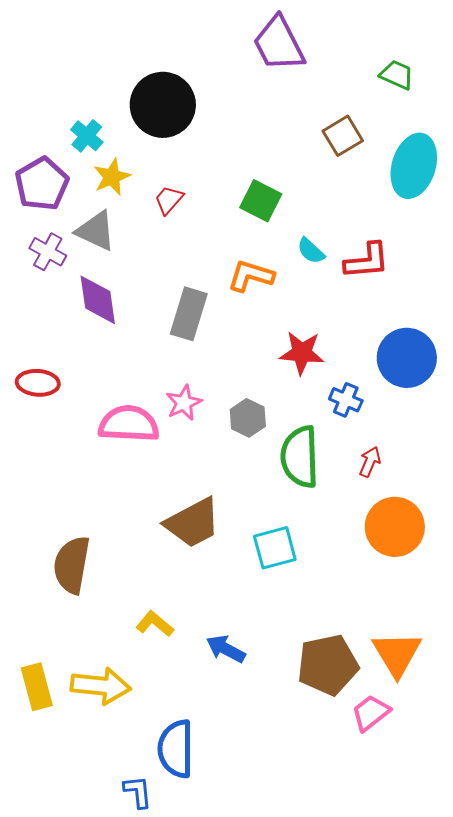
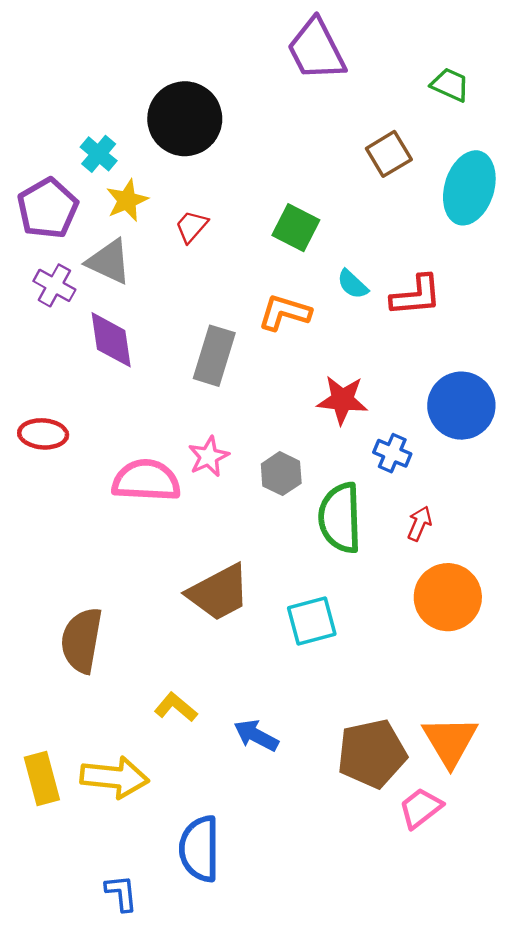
blue L-shape: (138, 792) -> (121, 893), moved

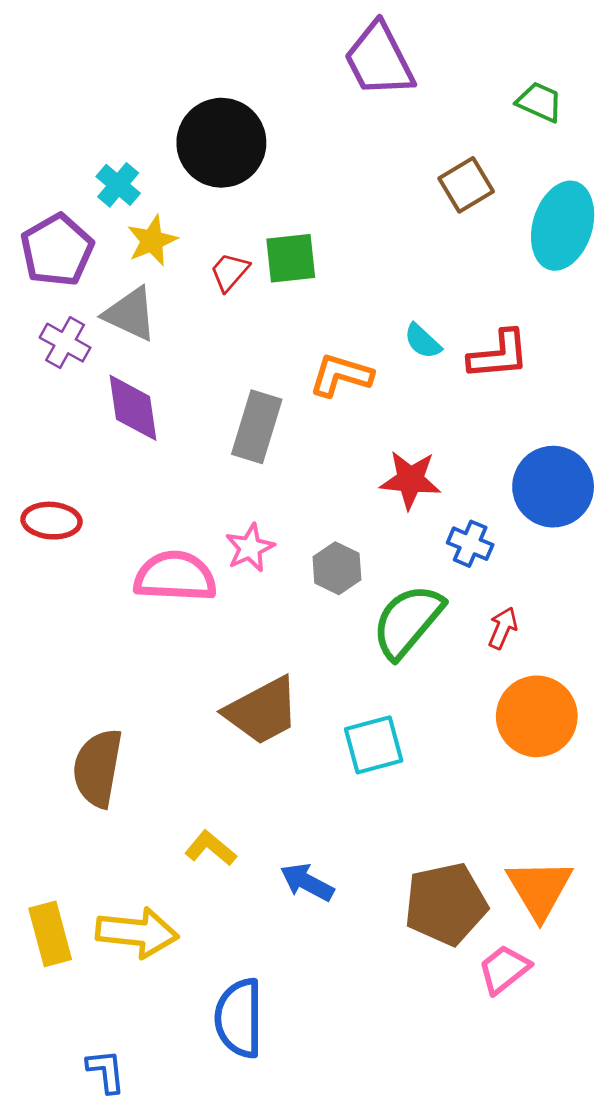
green square: (296, 228) -> (291, 258), moved, turned -33
green semicircle: (340, 518) -> (408, 621), turned 42
blue L-shape: (121, 893) -> (106, 1071), moved

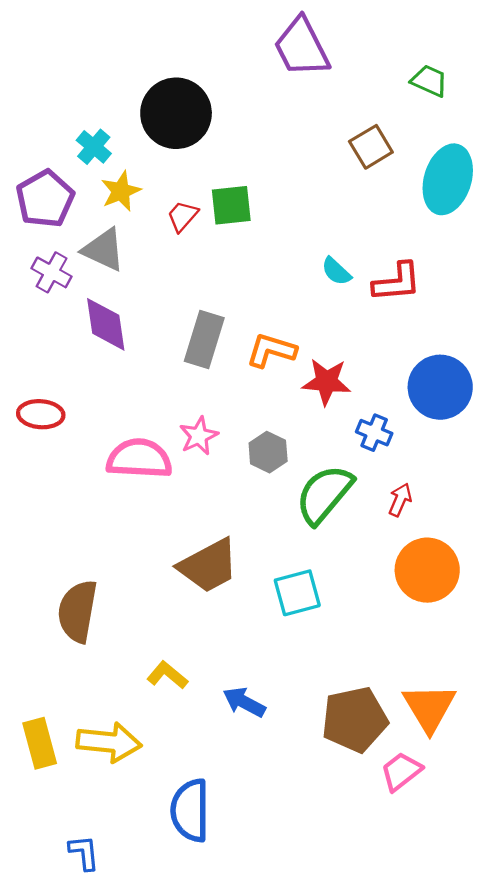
orange L-shape: (341, 375) -> (271, 350), moved

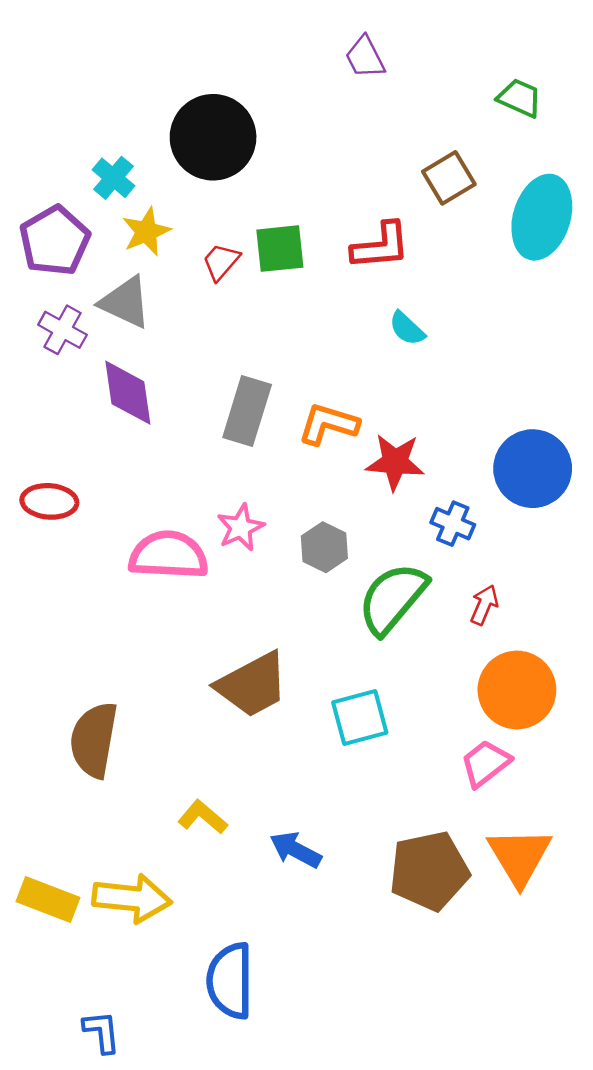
purple trapezoid: (302, 47) -> (365, 57), size x0.6
red L-shape: (397, 282) -> (381, 246), moved
yellow rectangle: (40, 743) -> (48, 900), turned -54
pink trapezoid: (401, 771) -> (485, 763), moved

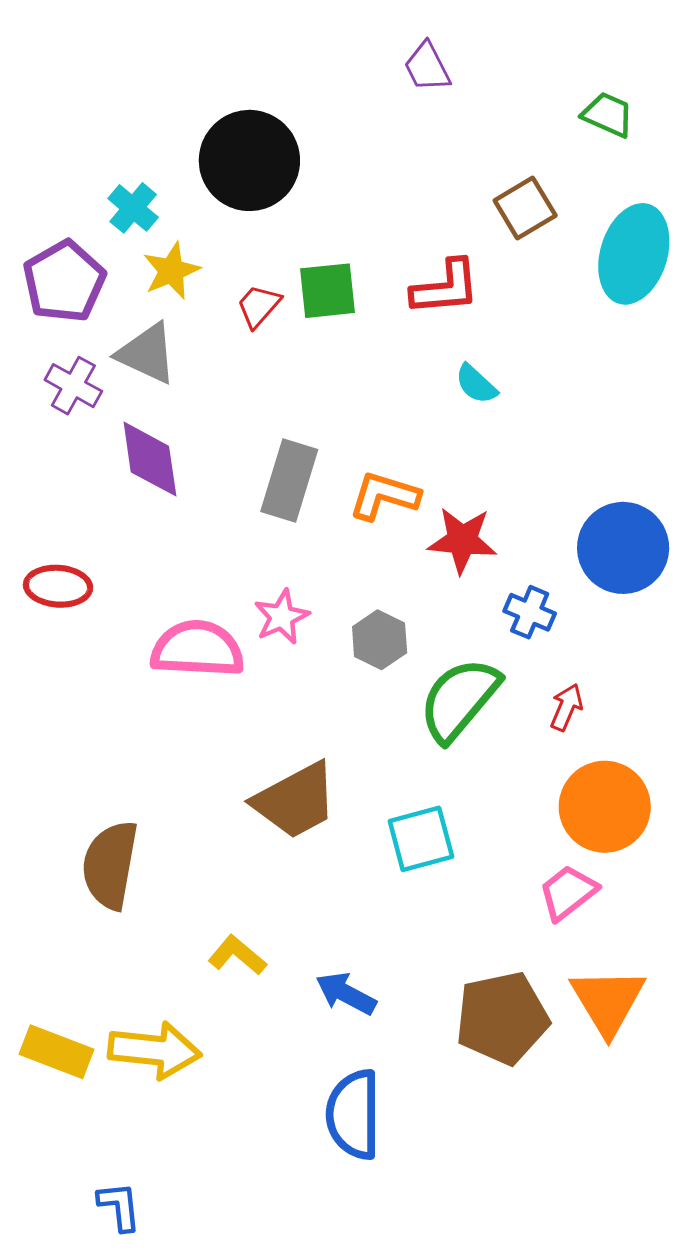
blue semicircle: (230, 981) -> (354, 1114), moved

